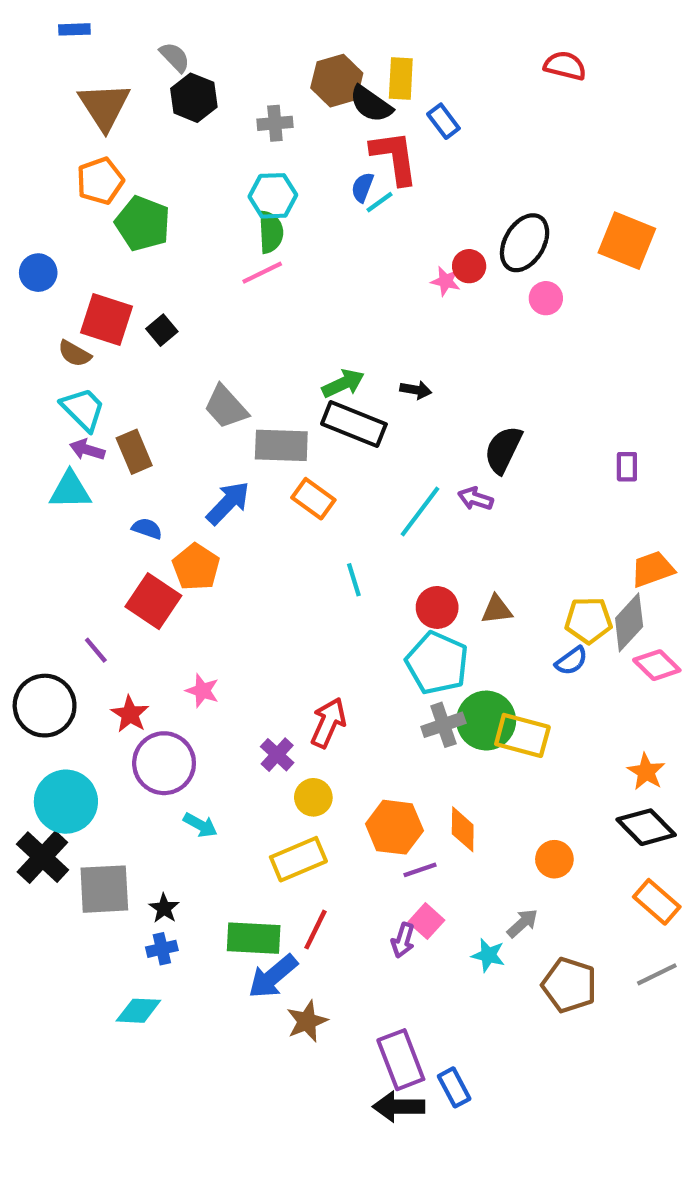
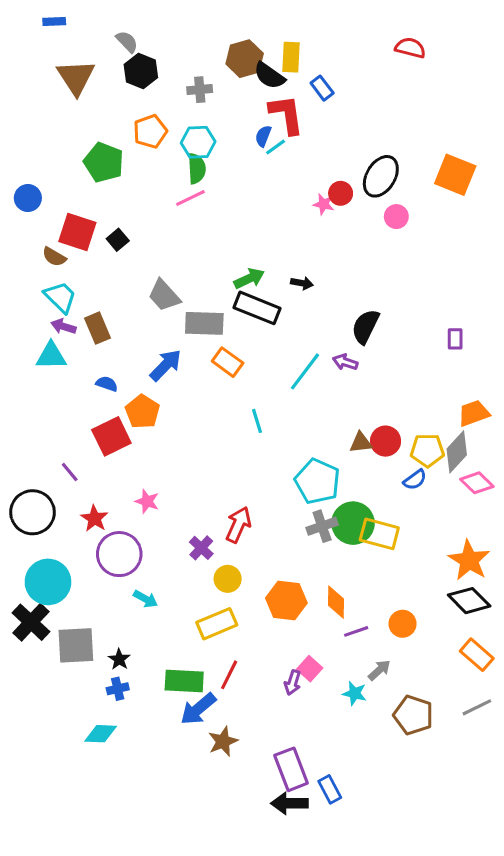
orange pentagon: (100, 181) -> (150, 131), moved
red square: (153, 601) -> (111, 436), turned 30
red circle: (437, 607) -> (386, 441), moved
orange star: (646, 772) -> (469, 560), size x1.5
purple line: (420, 870) -> (356, 631), moved

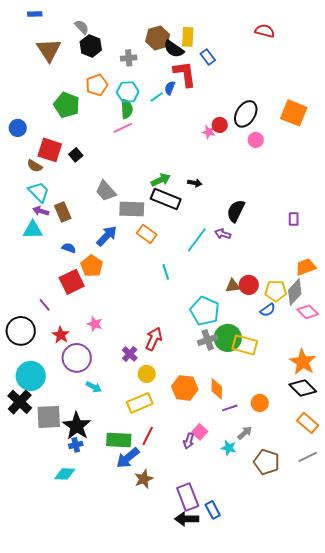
cyan line: (276, 147) -> (157, 97), moved
black star: (119, 659) -> (77, 426), size x2.0

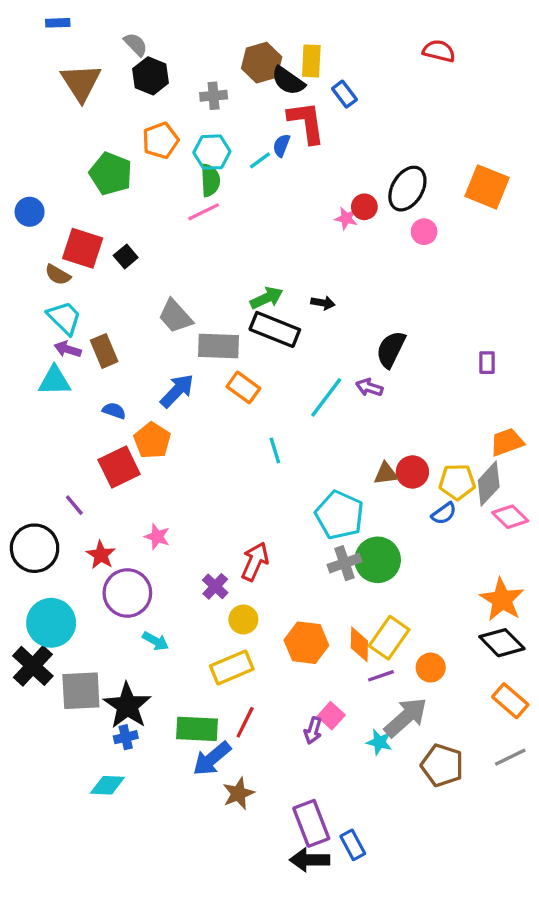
yellow rectangle: (245, 345) -> (389, 638), moved, turned -70
gray arrow: (245, 433) -> (406, 717), size x1.8

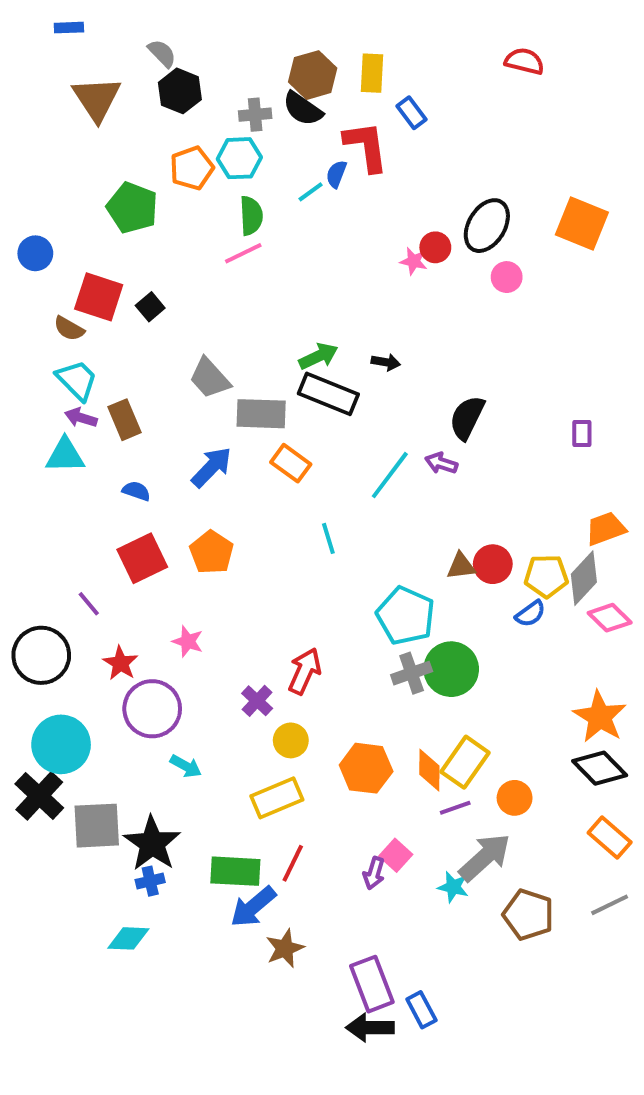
black semicircle: (288, 81) -> (303, 109), moved
cyan hexagon: (212, 152) -> (239, 158), moved
orange pentagon: (152, 440) -> (212, 552), moved

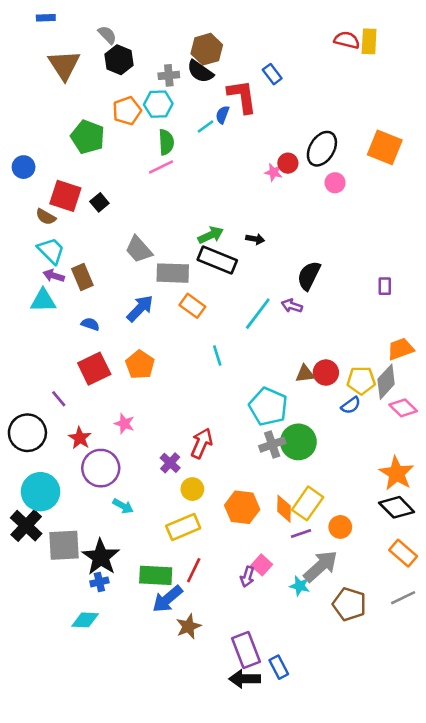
yellow rectangle: (372, 73) -> (369, 41), moved

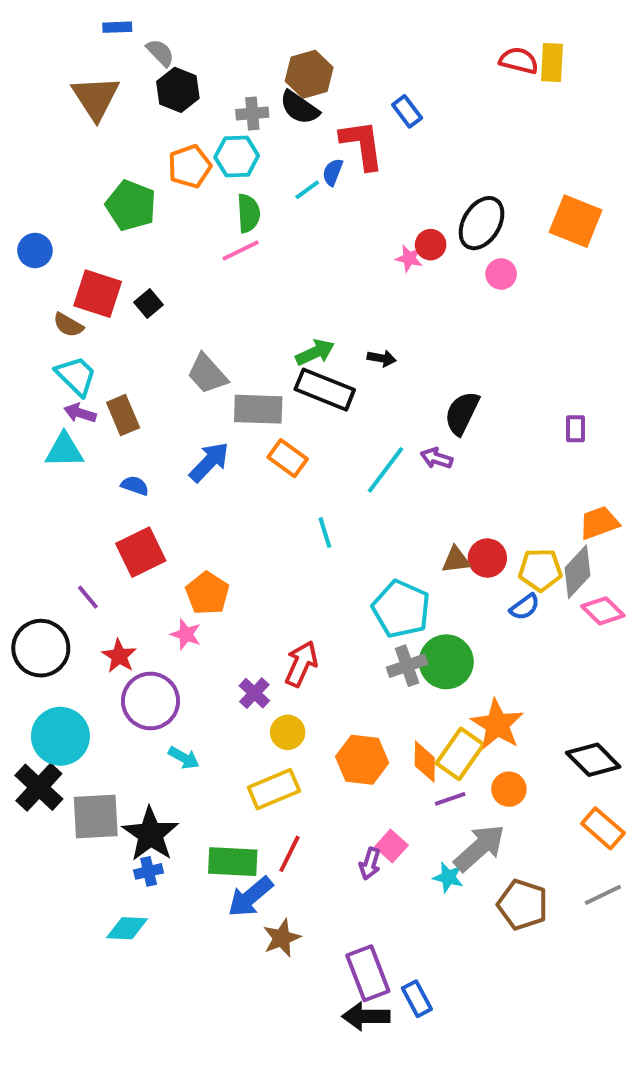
blue rectangle: (46, 18) -> (117, 27), moved
orange pentagon: (140, 365) -> (207, 593), moved
orange star: (397, 473) -> (497, 724), moved

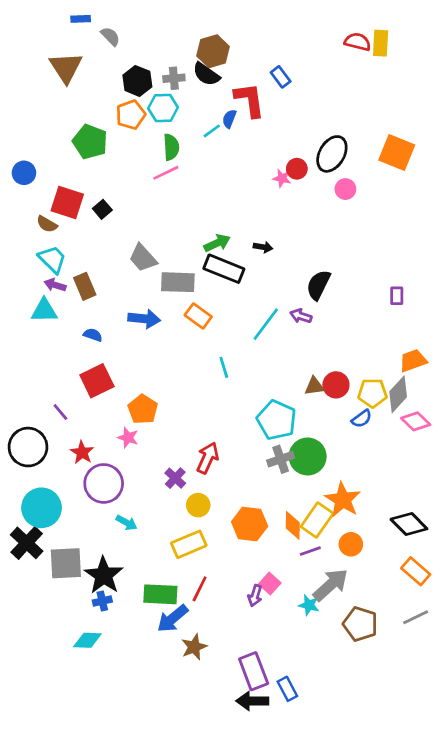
black hexagon: (178, 90) -> (137, 81), moved
blue arrow: (209, 462) -> (144, 319), turned 52

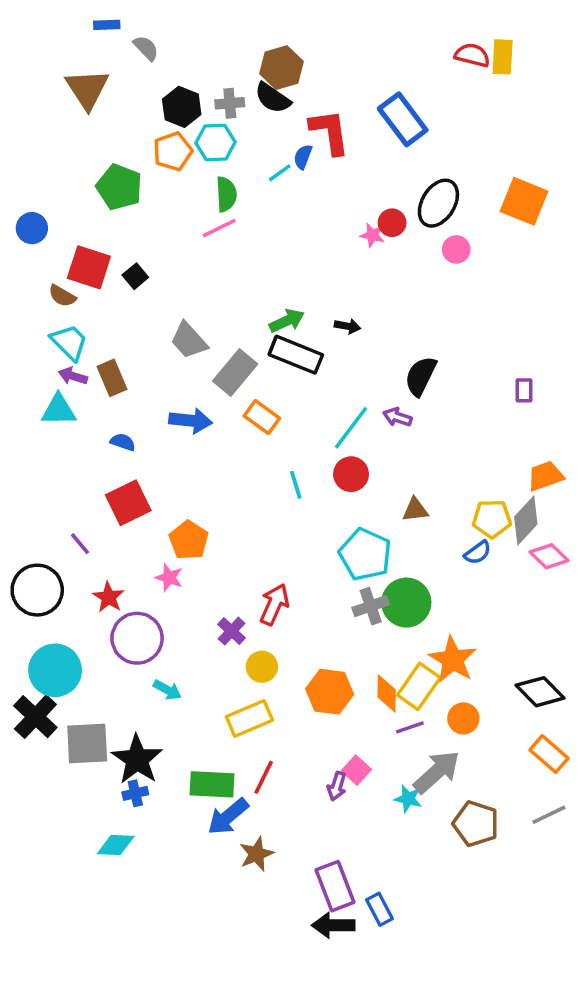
blue rectangle: (281, 77) -> (403, 119), moved, size x1.8
gray rectangle: (178, 282) -> (235, 373), turned -52
red circle: (336, 385) -> (351, 474), moved

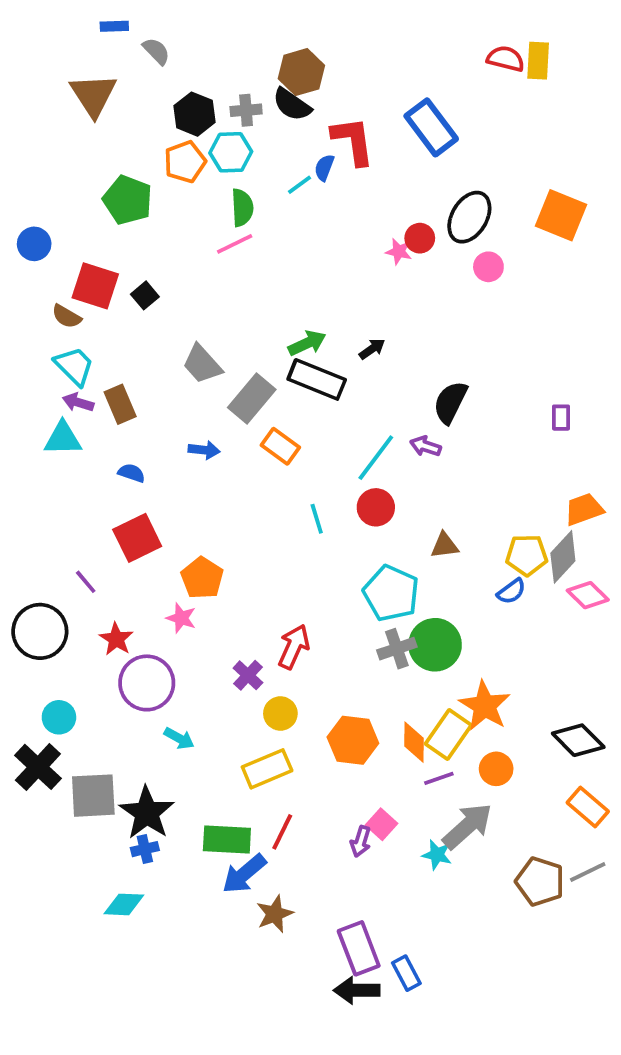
black arrow: (347, 326) -> (372, 349), turned -45
blue arrow: (191, 421) -> (204, 450), size x0.7
cyan circle: (55, 670) -> (59, 717), size x0.6
brown pentagon: (476, 824) -> (540, 881), moved

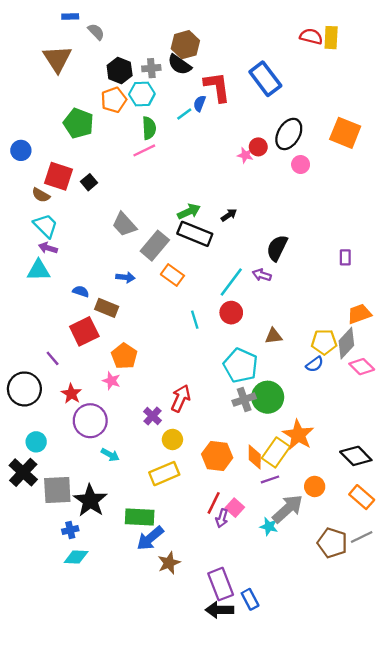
brown rectangle: (120, 404) -> (107, 308), moved, turned -45
orange circle: (496, 769) -> (315, 486), moved
red line: (282, 832) -> (214, 503), moved
blue cross: (145, 849) -> (70, 530), moved

